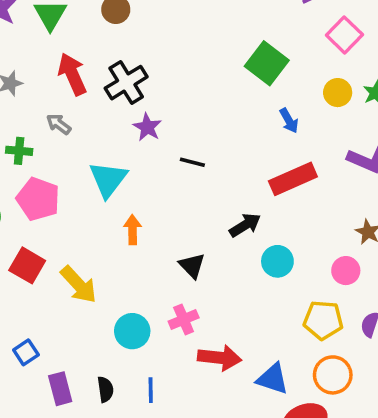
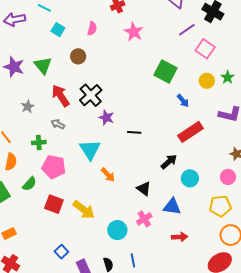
orange arrow: (132, 230) -> (108, 175), turned 147
red arrow: (220, 358) -> (180, 237), moved, size x0.7
blue triangle: (273, 379) -> (172, 207), moved

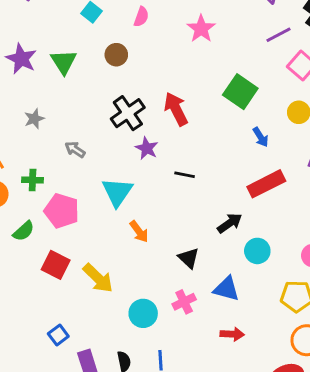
red arrow: (61, 96) -> (176, 109), moved
green cross: (39, 142) -> (33, 180), moved

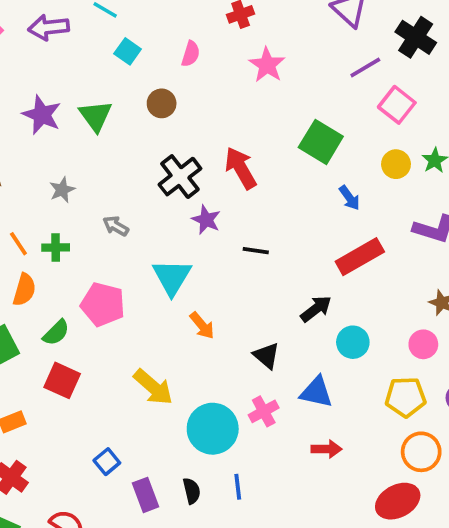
green cross: (33, 180) -> (56, 247), moved
red square: (56, 265) -> (62, 380), moved
cyan circle: (143, 313) -> (213, 429), size x1.4

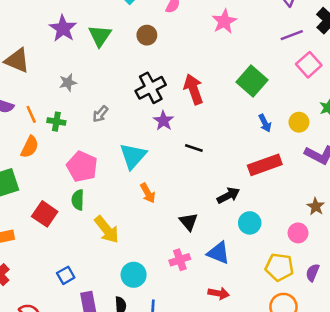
yellow circle: (396, 164) -> (299, 122), moved
gray arrow: (116, 226) -> (100, 114), turned -90
green semicircle: (56, 333) -> (78, 200), moved, turned 126
cyan circle: (213, 429) -> (134, 275), moved, size x0.7

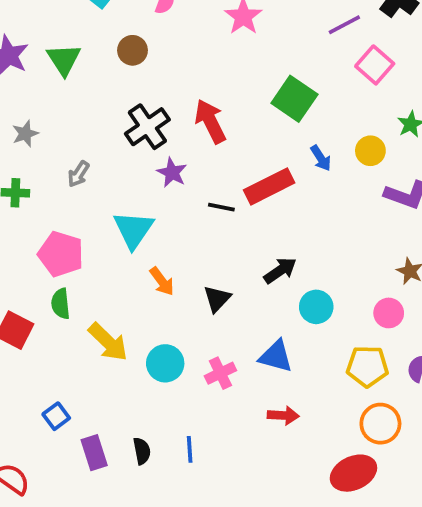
red rectangle: (265, 165) -> (269, 186), moved
black triangle: (189, 222) -> (217, 299), moved, turned 30
cyan circle: (134, 275) -> (165, 363), moved

